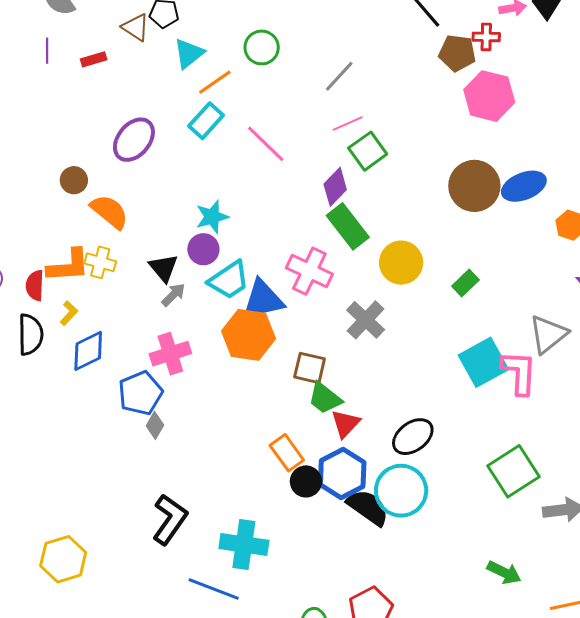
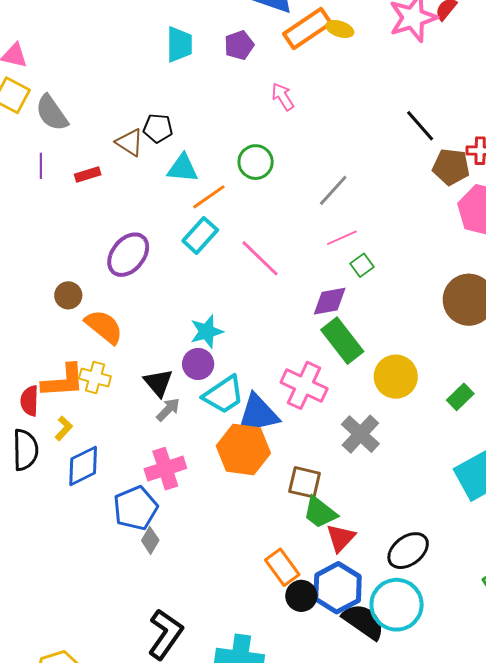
cyan triangle: (189, 53) -> (183, 168), turned 44
green square: (368, 151) -> (362, 265), size x0.6
purple diamond: (335, 187) -> (330, 301), turned 36

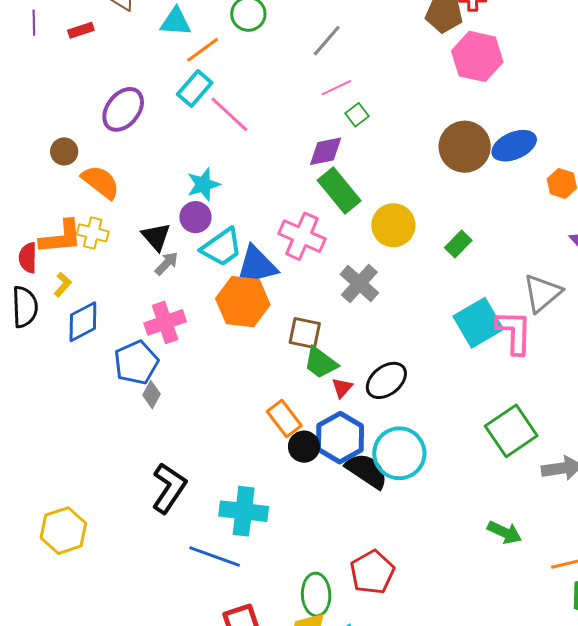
pink line: (260, 258) -> (229, 114), moved
red triangle: (341, 538) -> (342, 388), size x0.7
black ellipse: (408, 551) -> (386, 380), moved

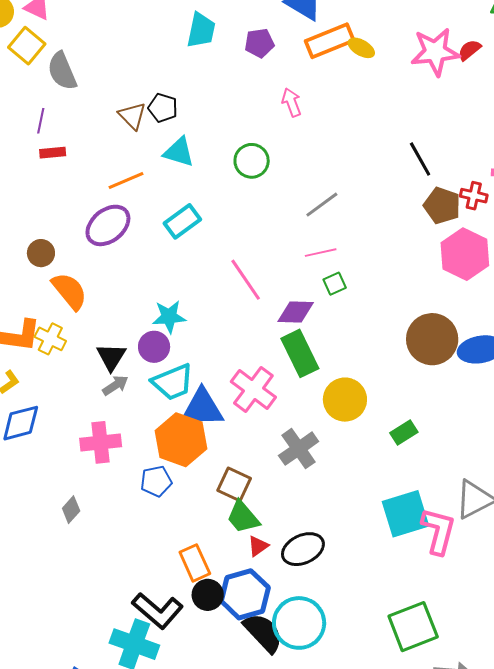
red rectangle: (81, 30) -> (53, 153), moved
orange line: (203, 50) -> (126, 181), moved
pink line: (229, 114) -> (246, 280), moved
blue pentagon: (136, 363) -> (156, 481), moved, size x0.7
black L-shape: (169, 488) -> (158, 611), moved, turned 84

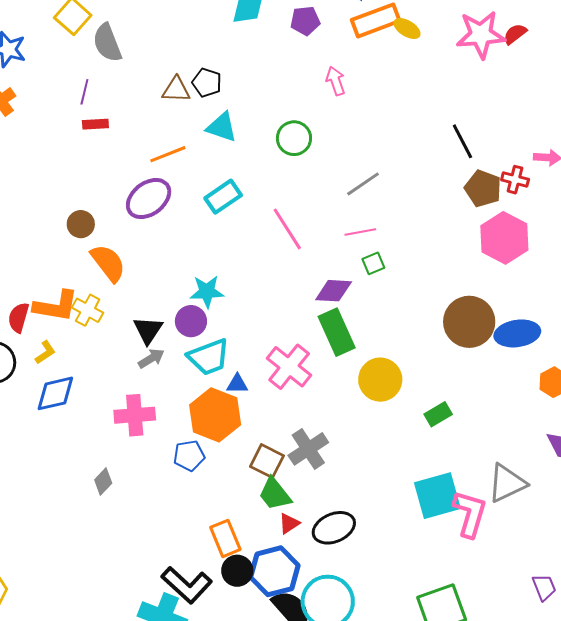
brown triangle: (132, 116) -> (176, 90), turned -44
pink line: (246, 280) -> (287, 229), moved
blue triangle: (202, 408) -> (237, 384), size x0.5
gray cross: (299, 449) -> (308, 449), moved

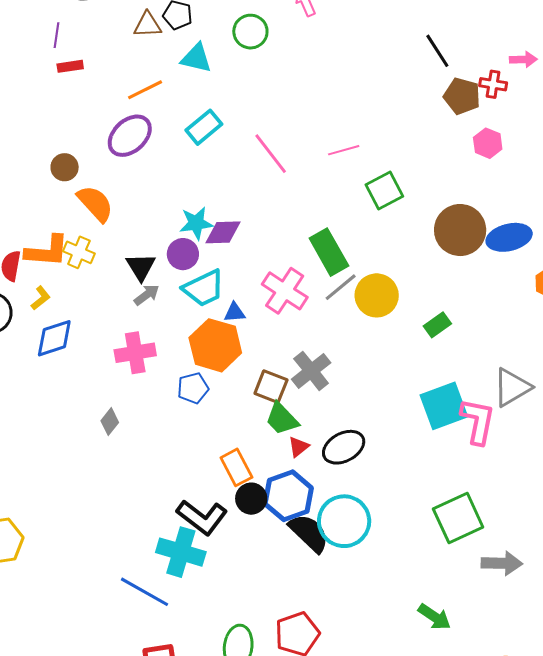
green circle: (294, 138) -> (250, 32), moved
gray line: (363, 184) -> (341, 287), moved
pink hexagon: (504, 238) -> (488, 143), size x0.6
green square: (373, 263) -> (384, 190), moved, size x1.6
purple diamond: (334, 291) -> (223, 232), moved

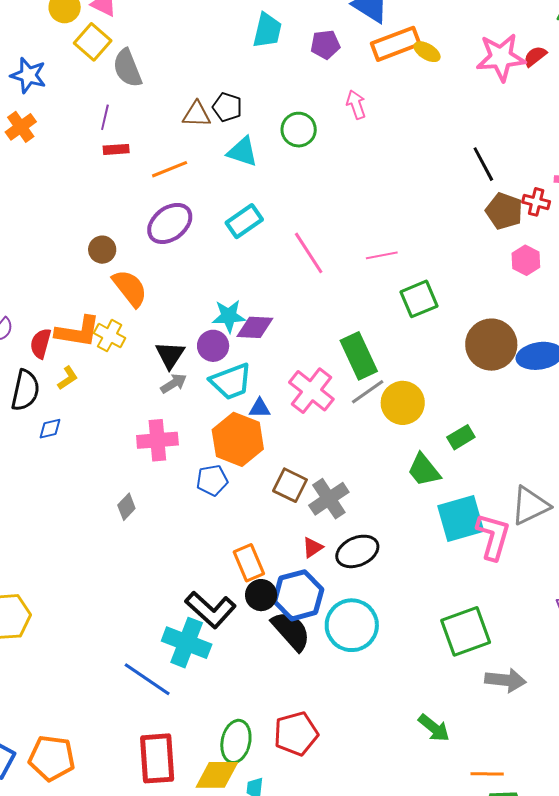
orange line: (145, 90) -> (170, 169), moved
blue diamond: (54, 338) -> (50, 429), moved, size x0.6
gray cross: (311, 371) -> (329, 499), moved
green trapezoid: (282, 419) -> (424, 470), moved
black semicircle: (309, 533) -> (291, 631), moved

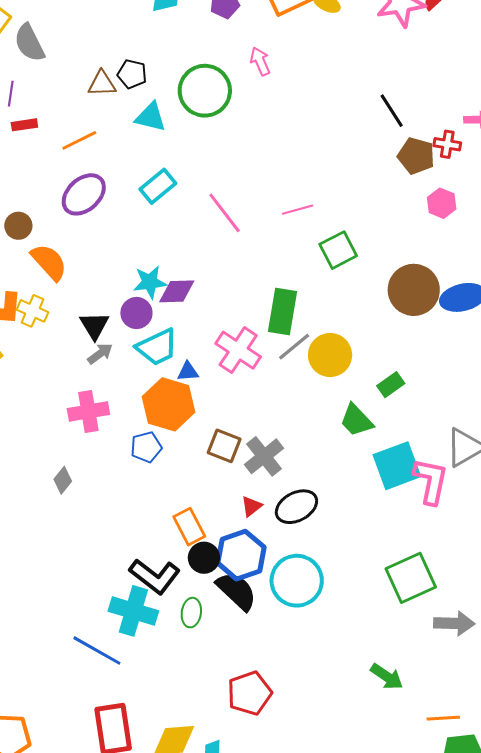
green circle: (299, 130) -> (205, 91), size x1.5
green rectangle: (359, 356) -> (283, 312), turned 39
green ellipse: (236, 741) -> (191, 613), moved, size x0.7

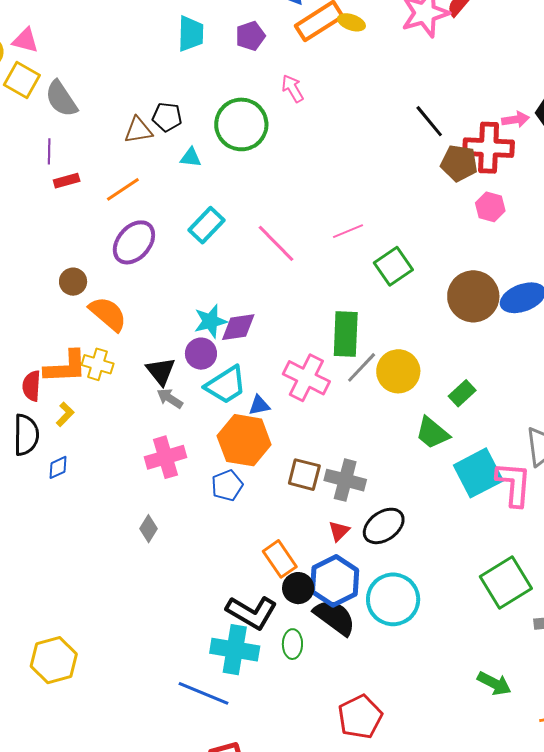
cyan triangle: (151, 117) -> (191, 157), size x0.7
red cross: (447, 144) -> (489, 148), size x1.8
gray arrow: (100, 354) -> (170, 398), turned -104
gray cross: (264, 456) -> (345, 480), turned -30

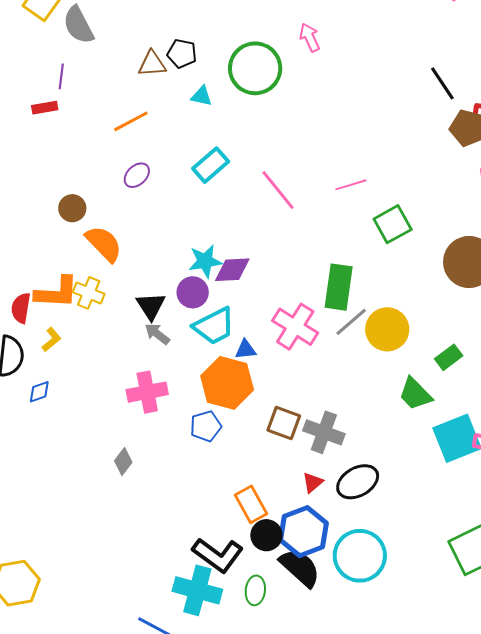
red rectangle: (67, 181) -> (45, 108), moved
purple ellipse: (134, 242) -> (137, 175), size x0.6

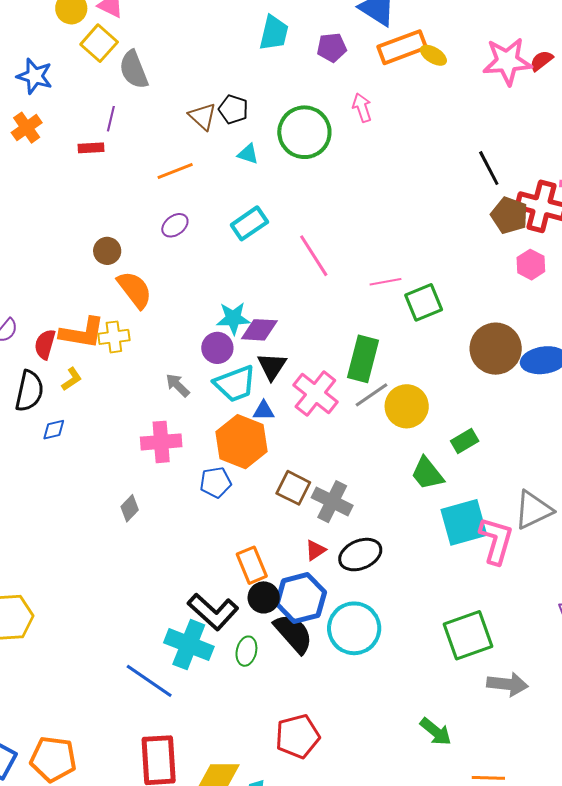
brown triangle: (152, 64) -> (202, 116), turned 40
pink line: (351, 185) -> (385, 282), moved
yellow cross: (89, 293) -> (114, 337), turned -36
black triangle: (151, 306) -> (272, 366), moved

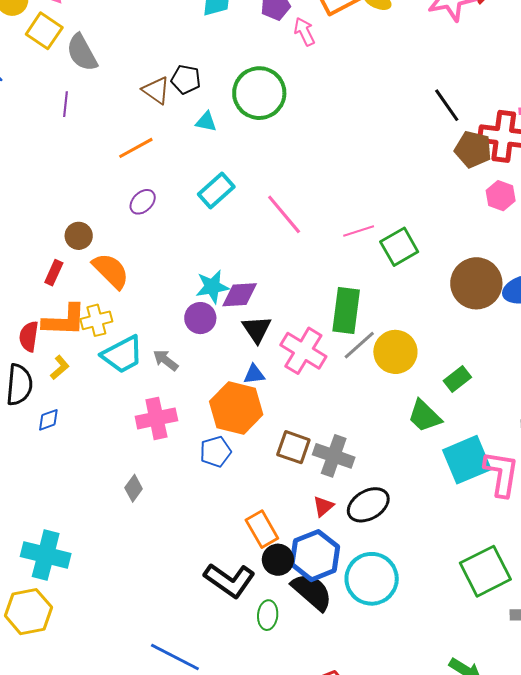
pink arrow: (362, 108) -> (304, 32), moved
red rectangle: (91, 148) -> (54, 273), moved, turned -55
cyan trapezoid: (235, 384) -> (122, 354), moved
cyan cross: (189, 645) -> (46, 555), moved

